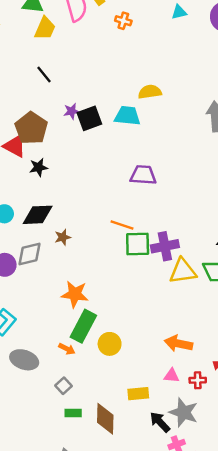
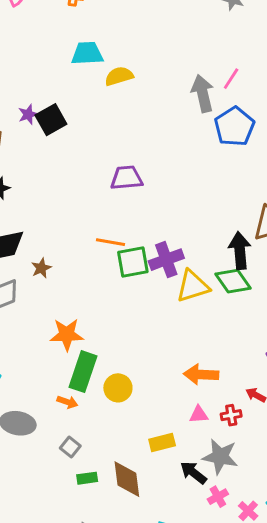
cyan trapezoid: (127, 116) -> (87, 53), moved

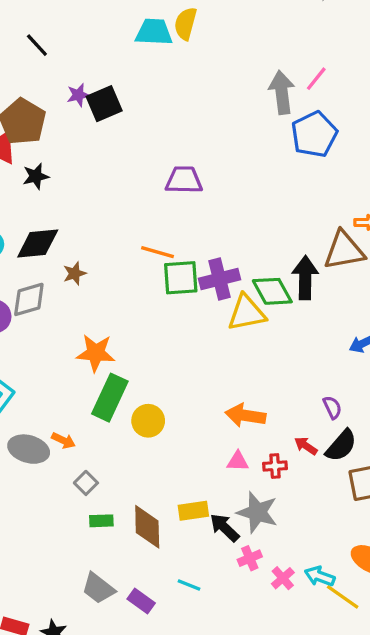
yellow semicircle: (119, 76) -> (185, 24), moved, turned -64
green diamond: (233, 281) -> (272, 291), moved
orange arrow: (67, 402) -> (63, 440), moved
yellow rectangle: (162, 442) -> (193, 511), moved

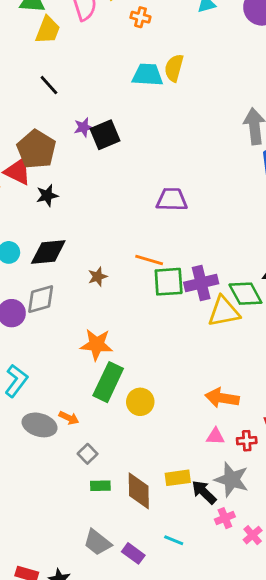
brown star: (75, 273) -> (98, 277), moved

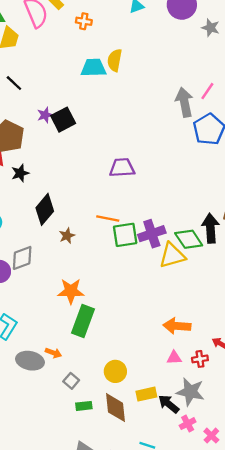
black diamond: (48, 252) -> (45, 209), moved, turned -40
yellow circle: (140, 402) -> (115, 371), moved

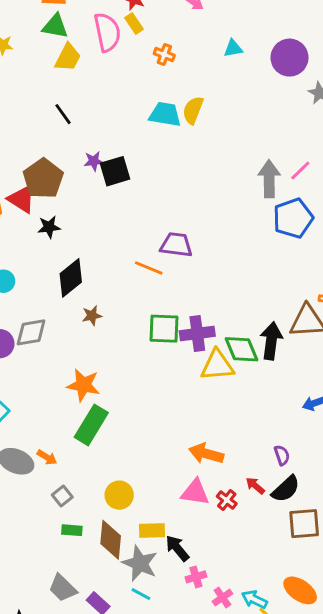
orange line: (108, 219) -> (149, 268), moved
pink triangle: (174, 358) -> (195, 492), size x1.5
red cross: (200, 359) -> (227, 500), turned 35
gray star: (190, 392) -> (140, 563), moved

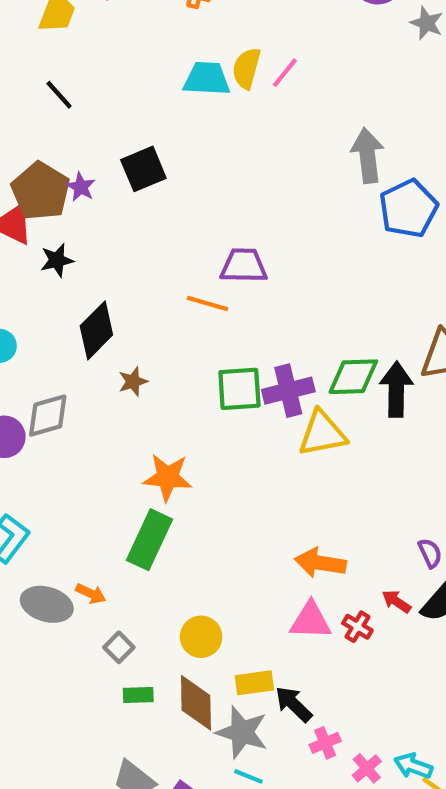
purple star: (94, 161) -> (81, 187), moved, turned -30
pink line: (300, 170) -> (285, 73), moved
green diamond: (242, 349) -> (353, 377), moved, turned -63
orange star: (83, 385) -> (168, 477), moved

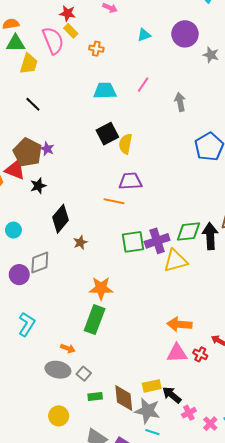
yellow semicircle: (246, 68) -> (126, 144), moved
gray arrow: (368, 155) -> (180, 102), moved, size x0.7
black square: (143, 169) -> (107, 134), moved
gray ellipse: (47, 604) -> (58, 370), moved
yellow circle: (201, 637) -> (59, 416), moved

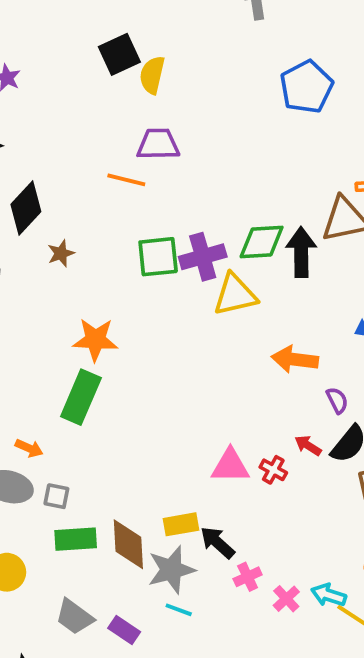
orange arrow: (180, 324) -> (295, 359), moved
gray square: (84, 374) -> (56, 496), turned -32
green rectangle: (95, 396) -> (76, 539), size x1.5
gray star: (148, 411) -> (171, 570), turned -30

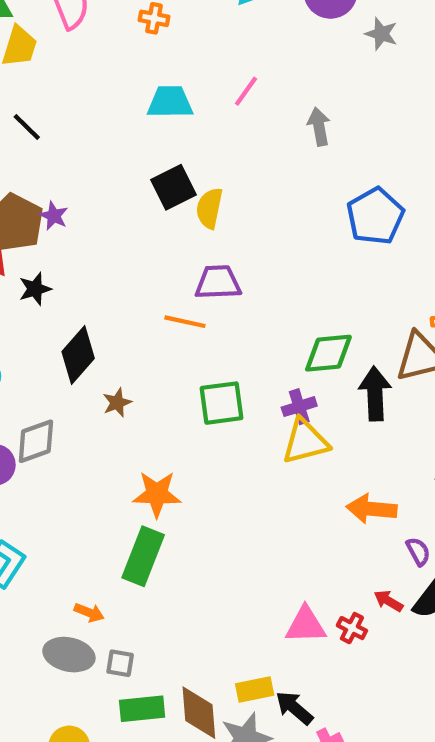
green diamond: (262, 242) -> (328, 353), moved
purple cross: (203, 257) -> (299, 407), moved, size x0.7

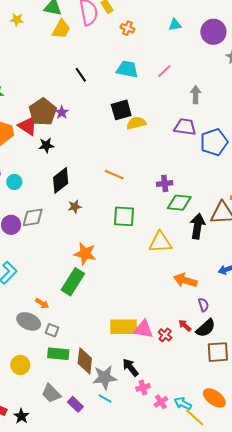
black line: (27, 127) -> (81, 75), moved
yellow semicircle: (209, 208) -> (136, 123), turned 54
purple trapezoid: (218, 282) -> (185, 127), moved
purple cross: (299, 407) -> (165, 183), moved
yellow rectangle: (255, 689) -> (124, 327), moved, size x1.5

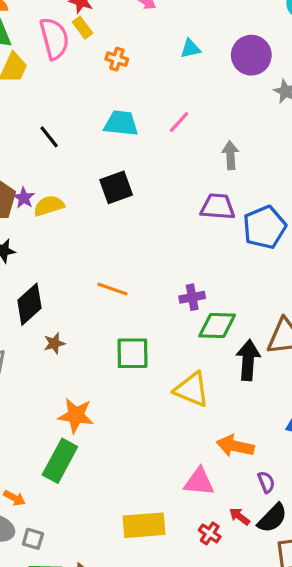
yellow semicircle: (136, 123) -> (49, 206), moved
yellow triangle: (160, 242) -> (192, 389), turned 30
pink triangle: (143, 329) -> (199, 482), moved

